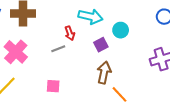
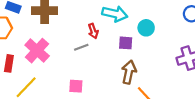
purple square: (101, 45) -> (126, 43), turned 32

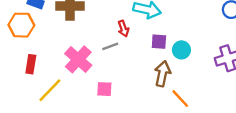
cyan circle: (146, 28) -> (181, 50), moved
pink cross: (37, 51) -> (78, 59), moved

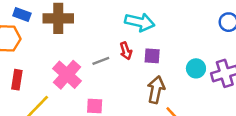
red arrow: (123, 29) -> (126, 51), moved
cyan circle: (181, 50) -> (196, 68), moved

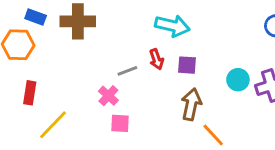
pink cross: (67, 75) -> (108, 96), moved, size x0.6

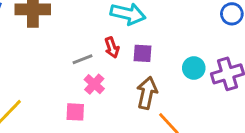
pink cross: (108, 96) -> (94, 84), moved

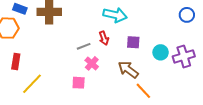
purple square: (143, 53) -> (133, 42), moved
brown arrow: (147, 93) -> (128, 70), turned -65

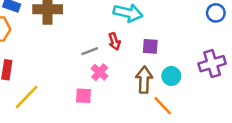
cyan circle: (161, 52) -> (171, 76), moved
brown arrow: (128, 70) -> (144, 80), turned 55

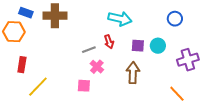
blue circle: (216, 13) -> (175, 19), moved
cyan circle: (171, 76) -> (158, 46), moved
orange line: (163, 106) -> (177, 94), moved

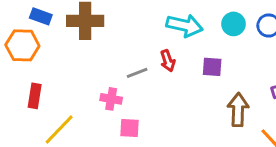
cyan circle: (158, 46) -> (233, 24), moved
pink cross: (97, 67) -> (111, 99), moved, turned -32
brown arrow: (133, 73) -> (238, 110), moved

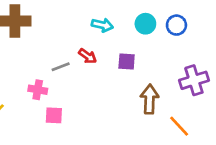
cyan arrow: (185, 25) -> (102, 25), size x0.7
red arrow: (168, 61) -> (88, 56), turned -36

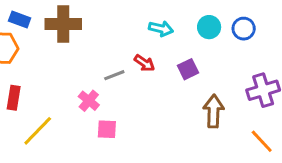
purple square: (127, 61) -> (188, 69), turned -30
pink cross: (38, 90) -> (89, 101), turned 30
orange line: (179, 126) -> (262, 141), moved

